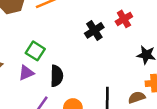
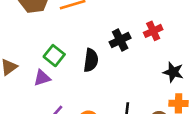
black semicircle: (57, 76) -> (91, 60), moved

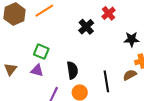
black semicircle: (91, 60) -> (72, 70), moved
purple triangle: (42, 78) -> (37, 70), turned 48

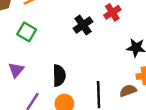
green square: (41, 52) -> (27, 32), moved
purple triangle: (37, 70) -> (16, 70), turned 48

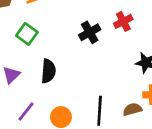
black semicircle: (59, 76) -> (48, 71), moved

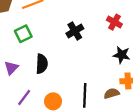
red cross: (123, 21) -> (114, 22), moved, turned -32
green square: (27, 34) -> (23, 34), turned 30

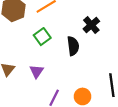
black semicircle: (42, 64) -> (73, 46), moved

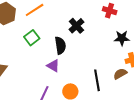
purple triangle: (37, 71) -> (53, 66), moved, turned -32

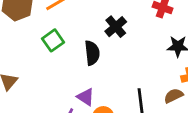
purple triangle: (53, 66) -> (86, 97), moved

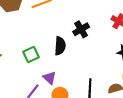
green square: (53, 40) -> (31, 55), moved

